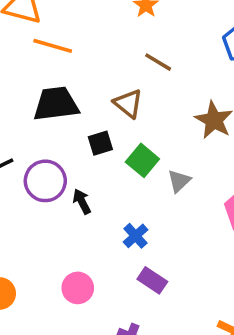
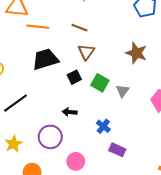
brown line: (158, 62) -> (80, 28), moved
brown triangle: (128, 103) -> (86, 52), turned 36
purple circle: (45, 181) -> (50, 137), moved
black arrow: (82, 201) -> (70, 112), turned -48

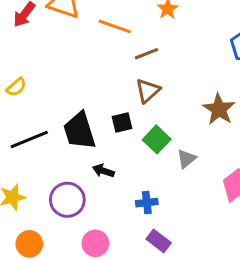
orange line: (38, 27) -> (115, 26), moved
brown line: (80, 28) -> (146, 54), turned -56
black trapezoid: (45, 59) -> (79, 131), moved, turned -104
blue cross: (103, 126) -> (147, 203), turned 32

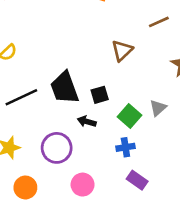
brown line: (146, 54) -> (159, 22), moved
black square: (122, 123) -> (100, 95), moved
green square: (157, 139) -> (130, 116), moved

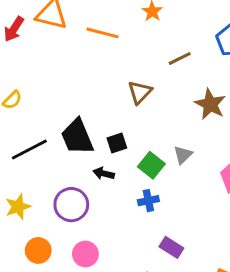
purple rectangle: (137, 180) -> (171, 247), moved
pink circle: (83, 185) -> (85, 254), moved

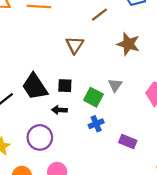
black square: (117, 143) -> (65, 86), turned 32
purple rectangle: (171, 247) -> (128, 142), moved

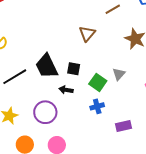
purple rectangle: (128, 142) -> (124, 126), turned -42

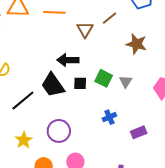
brown triangle: (87, 34) -> (85, 30), moved
green square: (98, 82) -> (104, 78), moved
black arrow: (66, 90) -> (68, 60), moved, size x1.5

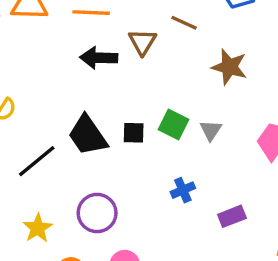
brown line: (109, 18) -> (184, 23), turned 63
black arrow: (68, 60) -> (99, 58), moved

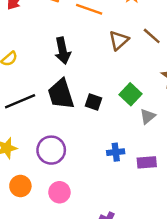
black arrow: (99, 58) -> (63, 51), moved, turned -120
green square: (174, 124) -> (131, 94), moved
purple rectangle: (232, 216) -> (147, 162), moved

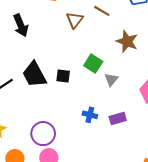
black arrow: (63, 51) -> (21, 25), moved
purple circle: (51, 150) -> (43, 134), moved
blue cross: (116, 152) -> (90, 115), turned 32

